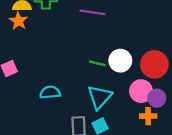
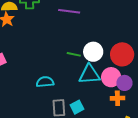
cyan semicircle: (50, 92) -> (45, 82), moved
cyan triangle: (100, 97) -> (89, 74), moved, turned 45

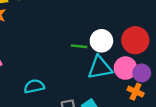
cyan semicircle: (45, 82) -> (34, 86), moved
orange cross: (117, 98) -> (136, 92), turned 32

